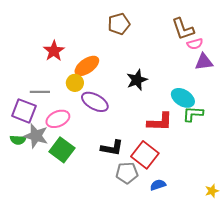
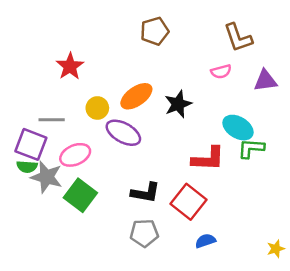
pink semicircle: (195, 44) -> (221, 72), moved
orange ellipse: (87, 66) -> (136, 96), moved
green semicircle: (18, 140) -> (27, 167), moved
gray pentagon: (127, 173) -> (144, 233), moved

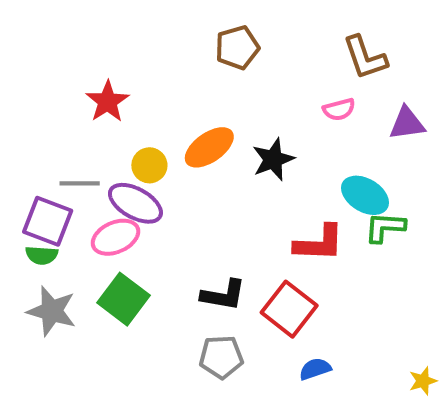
purple ellipse: (123, 133) -> (135, 203), moved
gray star: (47, 177) -> (52, 311), moved

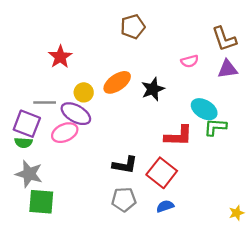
brown L-shape: (365, 58) -> (224, 39), moved
green square: (123, 299) -> (41, 202), moved, turned -32
blue semicircle: (315, 369) -> (165, 206), moved

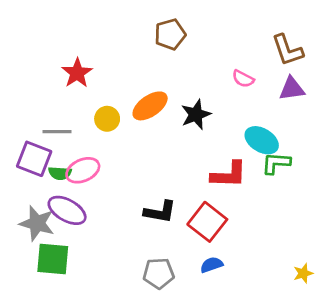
pink semicircle: (190, 61) -> (243, 79), turned 42
purple ellipse: (76, 114) -> (67, 210), moved
green semicircle: (23, 143) -> (60, 173), moved
gray pentagon: (124, 200) -> (159, 273), moved

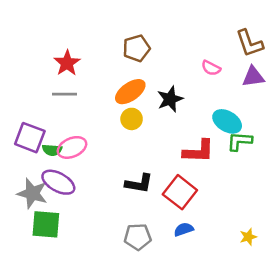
brown pentagon: (170, 34) -> (137, 48), moved
yellow circle: (107, 119) -> (132, 119), moved
gray line: (57, 132) -> (65, 94), moved
yellow star: (303, 273) -> (248, 237), moved

